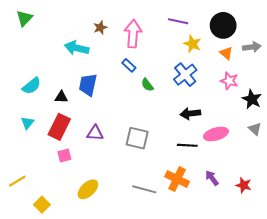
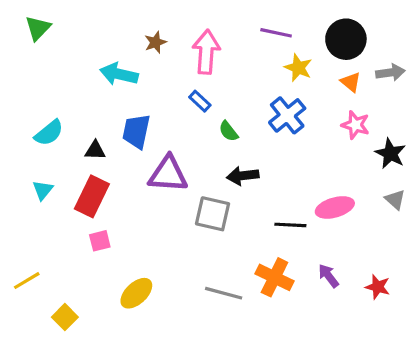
black arrow: (190, 114) -> (243, 176), moved
purple triangle: (95, 133) -> (168, 174), moved, size x1.5

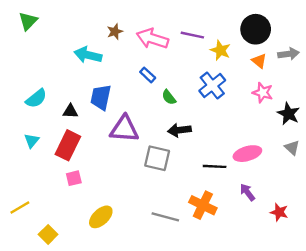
purple line: (276, 33) -> (192, 35), moved
pink arrow: (206, 52) -> (152, 39), turned -76
purple arrow: (328, 276) -> (247, 192), moved

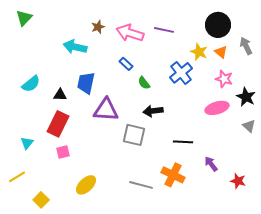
yellow star: (220, 50) -> (199, 52), moved
gray arrow: (288, 54) -> (246, 46), turned -108
cyan triangle: (32, 141) -> (27, 143), moved
pink ellipse: (247, 154) -> (217, 108), moved

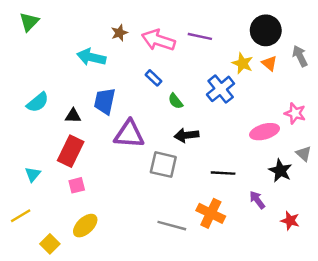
pink star: (224, 79) -> (295, 113), moved
black star: (246, 97) -> (280, 171), moved
yellow ellipse: (86, 185) -> (85, 226), moved

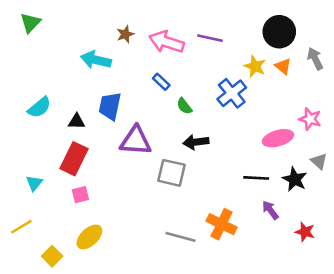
black line: (223, 173) -> (256, 178), moved

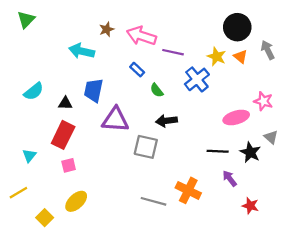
purple line: (210, 38) -> (173, 52), moved
red star: (305, 232) -> (250, 206), moved

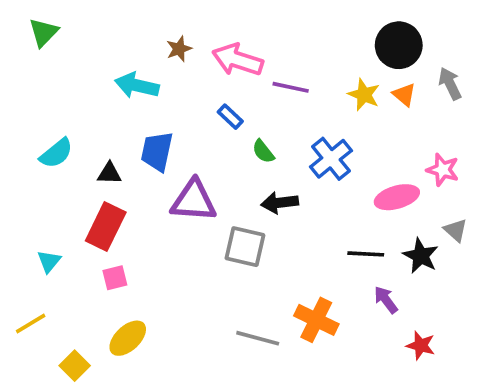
blue cross: (197, 79) -> (331, 159), moved

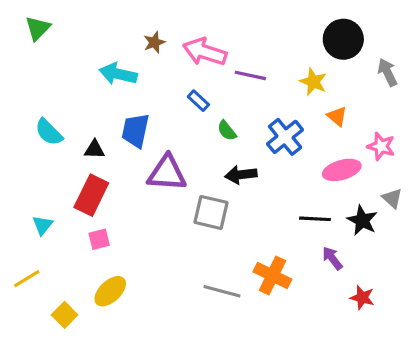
orange triangle: (404, 95) -> (337, 116), moved
cyan semicircle: (56, 153) -> (49, 132), turned 84

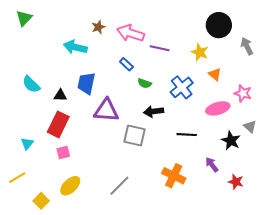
green semicircle: (227, 131) -> (145, 83), turned -32
black line: (315, 219) -> (187, 135), moved
gray line: (222, 291) -> (119, 186), moved, turned -60
red star: (362, 298) -> (236, 182), moved

